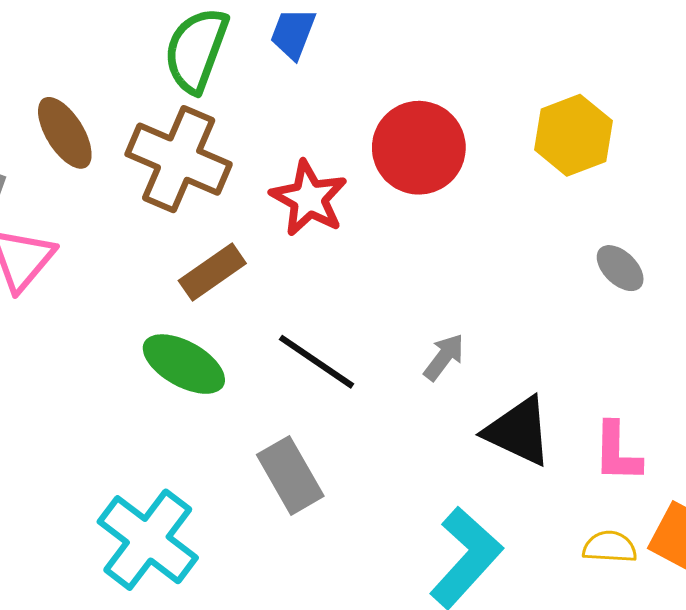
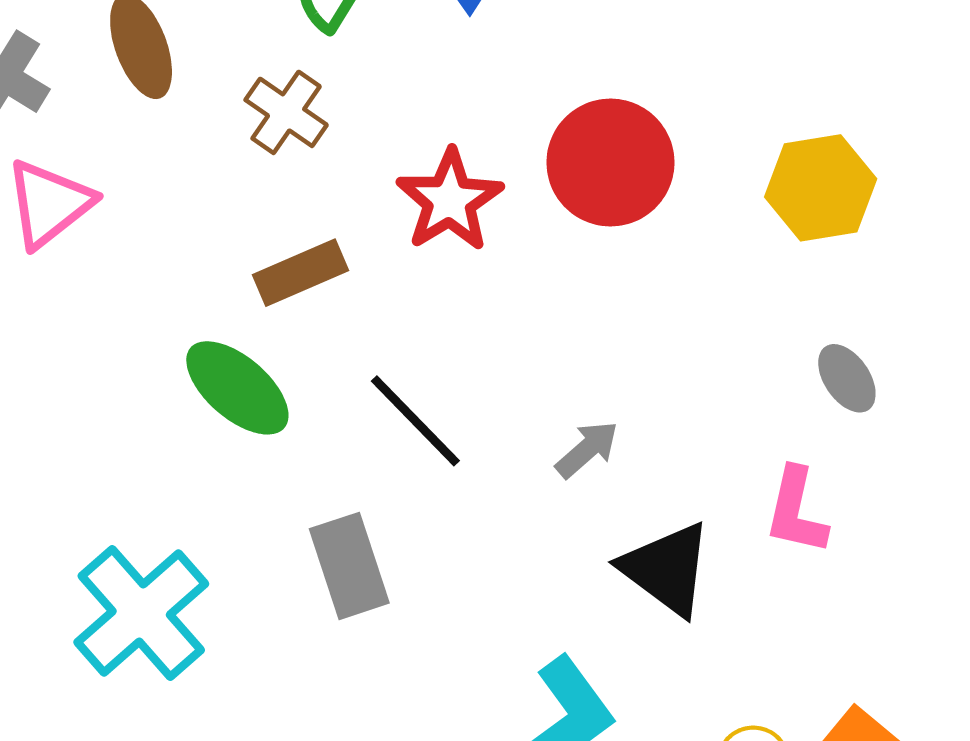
brown cross: (179, 159) -> (286, 112), size x0.6
pink L-shape: (617, 452) -> (796, 511), moved

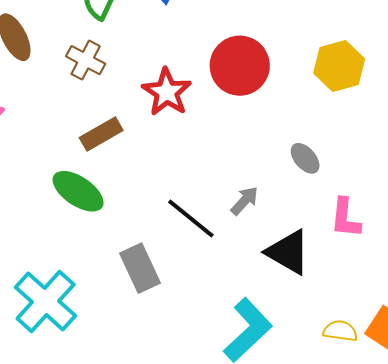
gray ellipse: (847, 378) -> (305, 158), moved
black line: (415, 421) -> (191, 219), moved

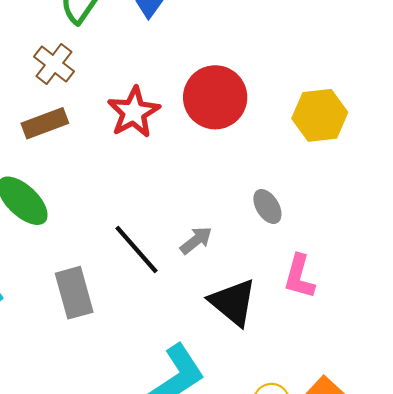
brown rectangle: (101, 134) -> (45, 123), moved

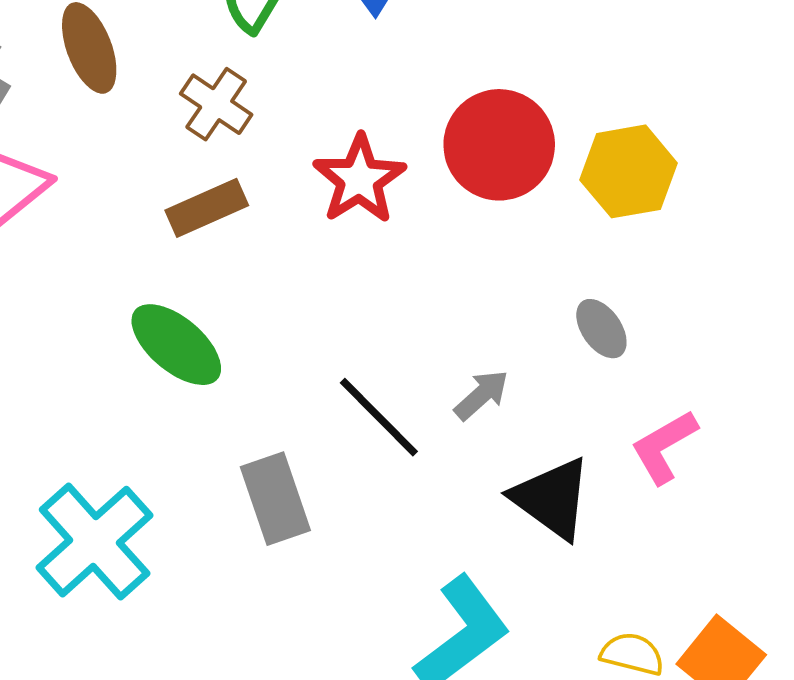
yellow hexagon: (320, 115) -> (629, 171), moved
pink L-shape: (299, 277) -> (664, 447), turned 48

